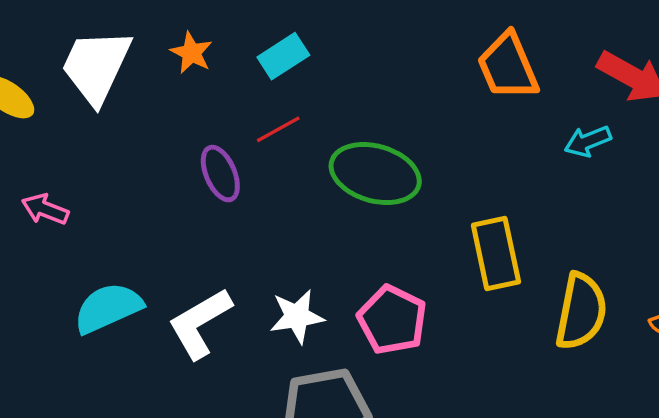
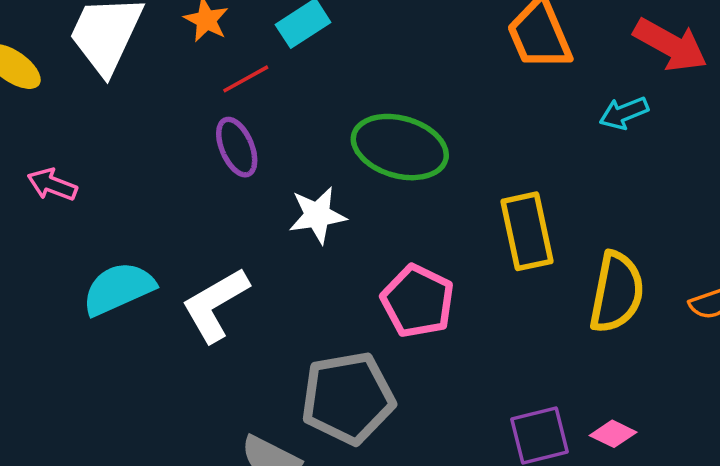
red line: (278, 129) -> (246, 79), moved
white star: (297, 316) -> (317, 215), moved

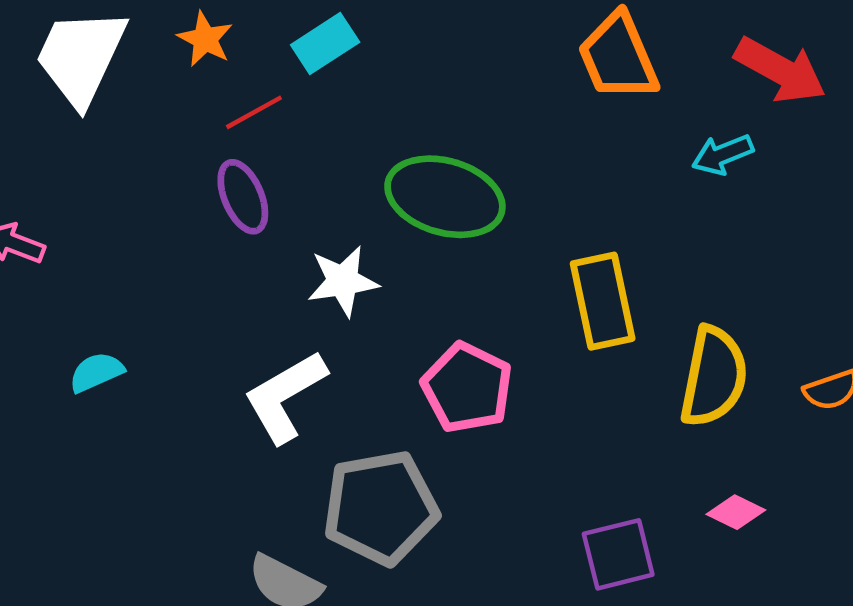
cyan semicircle: (118, 289) -> (96, 372), size x0.6
white L-shape: (215, 305) -> (285, 397), moved
pink diamond: (613, 434) -> (736, 512), moved

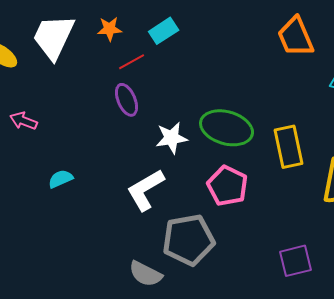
orange star: (205, 39) -> (110, 29), turned -30
green ellipse: (445, 197) -> (227, 128), moved

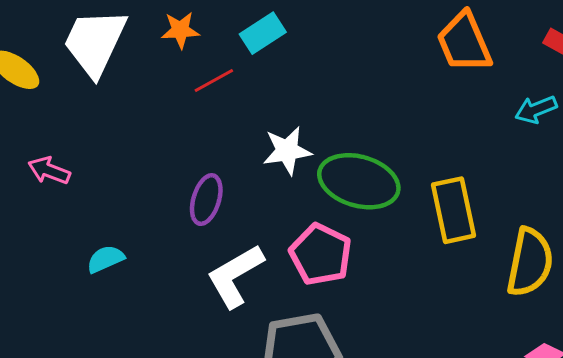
purple ellipse: (127, 100) -> (206, 200), moved, turned 40
white star: (172, 138) -> (287, 151), moved
pink pentagon: (228, 186) -> (321, 254), moved

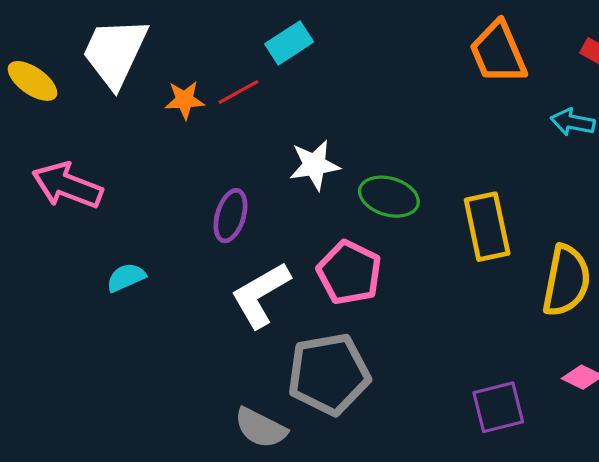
orange star: (180, 30) -> (185, 100), moved
cyan arrow: (536, 109) -> (573, 122), turned 33
pink arrow: (49, 171) -> (67, 186), size x1.6
green ellipse: (359, 181) -> (389, 197), size x0.7

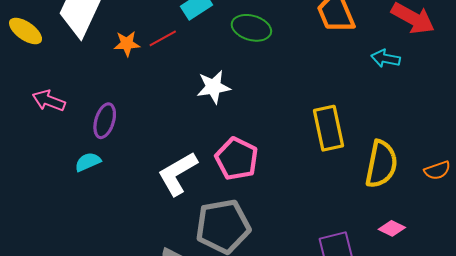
pink arrow: (67, 186) -> (49, 101), size x0.7
green ellipse: (389, 197) -> (251, 28), moved
purple ellipse: (230, 216) -> (105, 121), moved

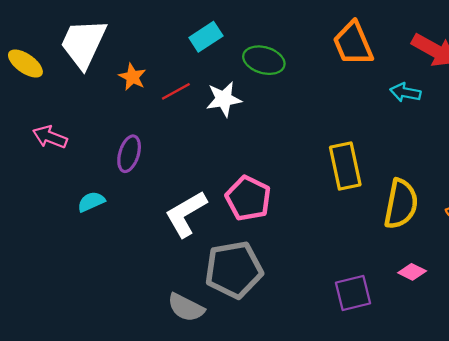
red line: (163, 38) -> (176, 91), moved
orange star: (127, 44) -> (132, 77), turned 30
white star: (213, 87) -> (224, 99), moved
purple ellipse: (105, 121) -> (129, 154), moved

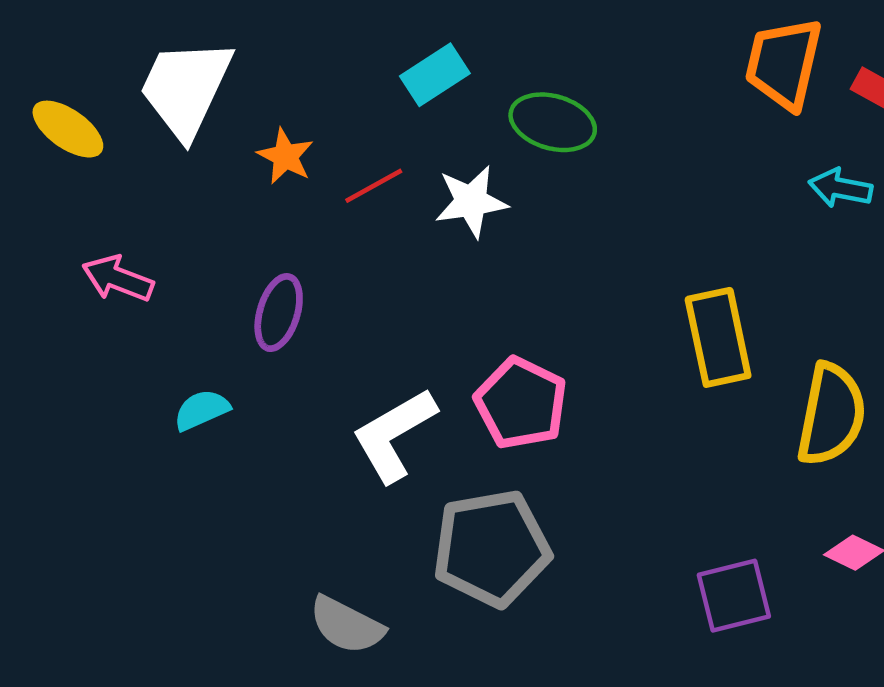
orange trapezoid: (353, 43) -> (784, 63), moved, turned 36
gray semicircle: (186, 308) -> (347, 625), moved

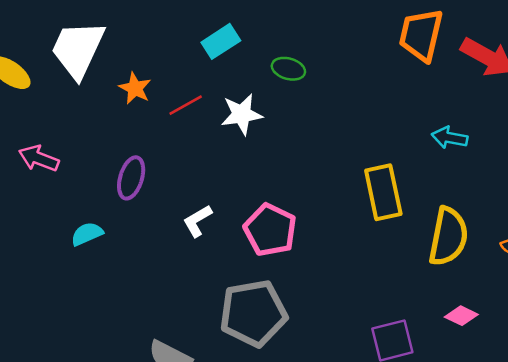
green ellipse: (553, 122) -> (288, 69), size x0.7
cyan arrow: (840, 188) -> (450, 138), moved
white L-shape: (394, 435) -> (197, 221), moved, size x0.6

